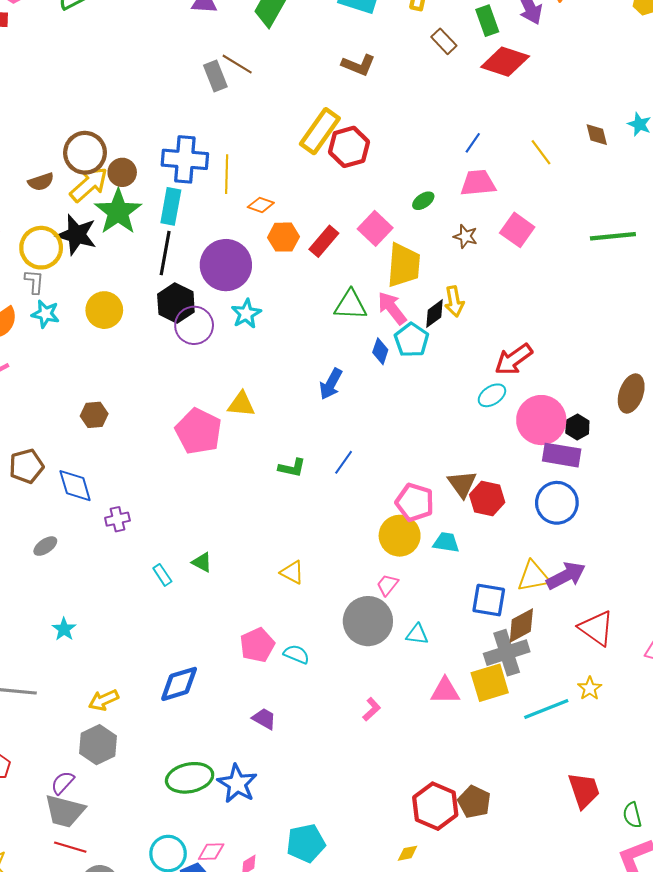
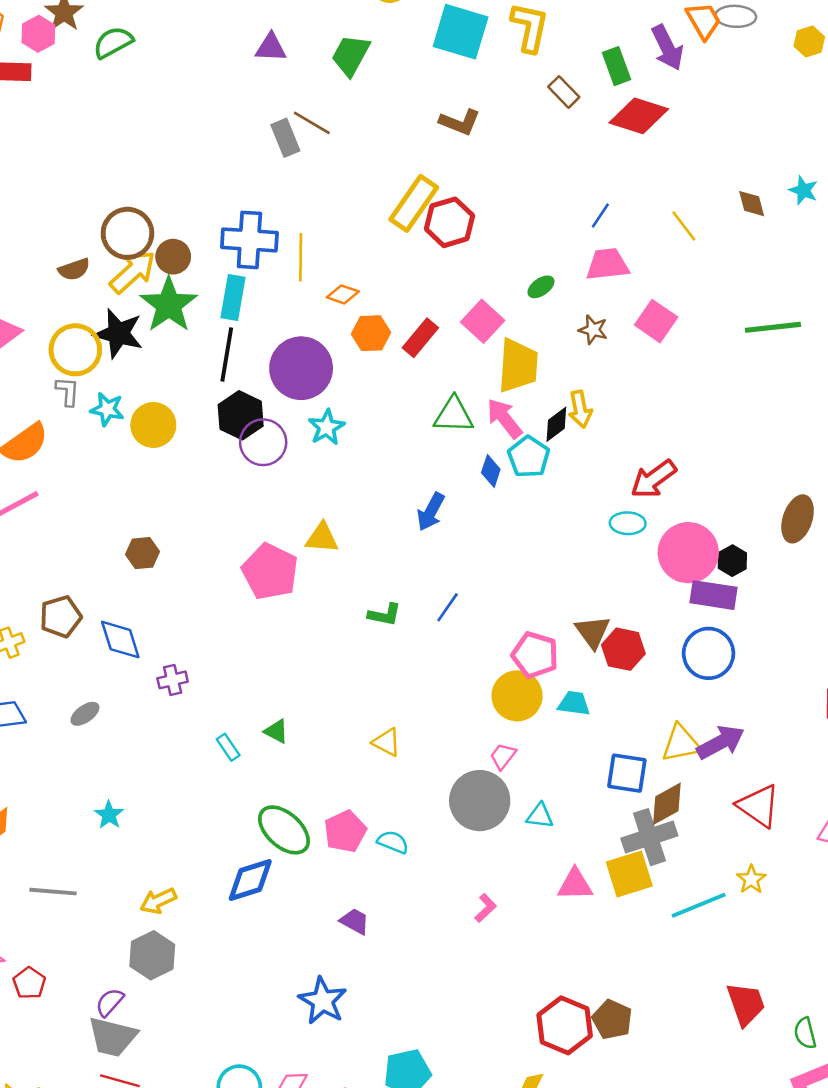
cyan star: (45, 314) -> (107, 409), moved
cyan ellipse: (492, 395) -> (628, 523), turned 36
green ellipse: (190, 778) -> (284, 830), moved, turned 54

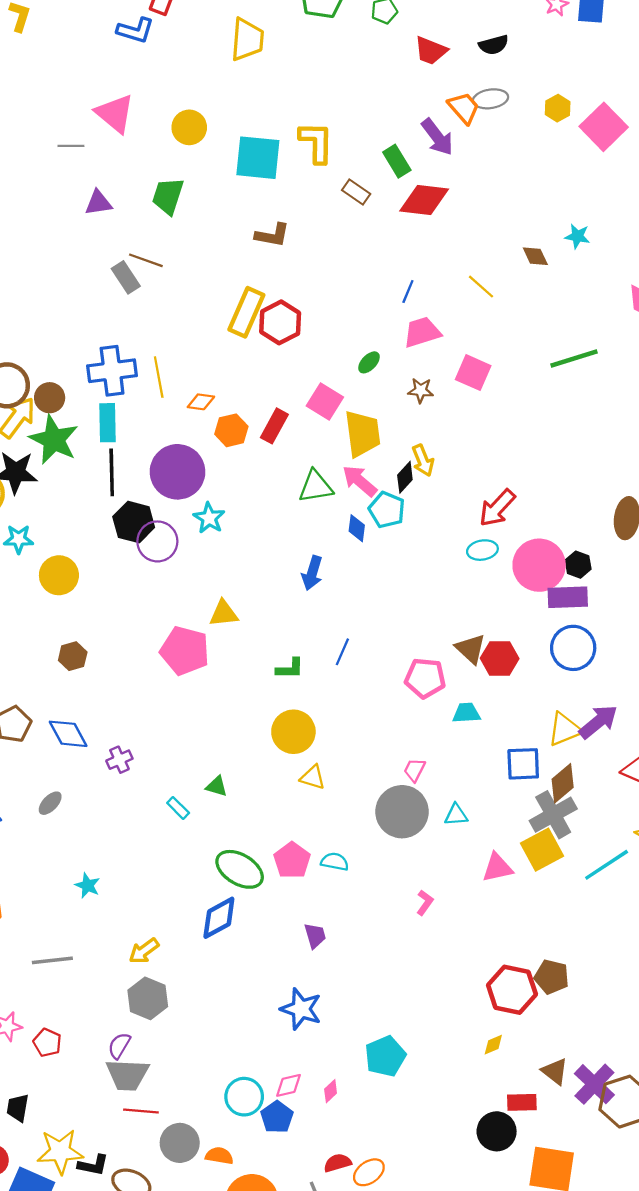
yellow circle: (153, 425) -> (59, 575), moved
yellow circle: (517, 696) -> (293, 732), moved
purple trapezoid: (355, 921) -> (315, 936), turned 56

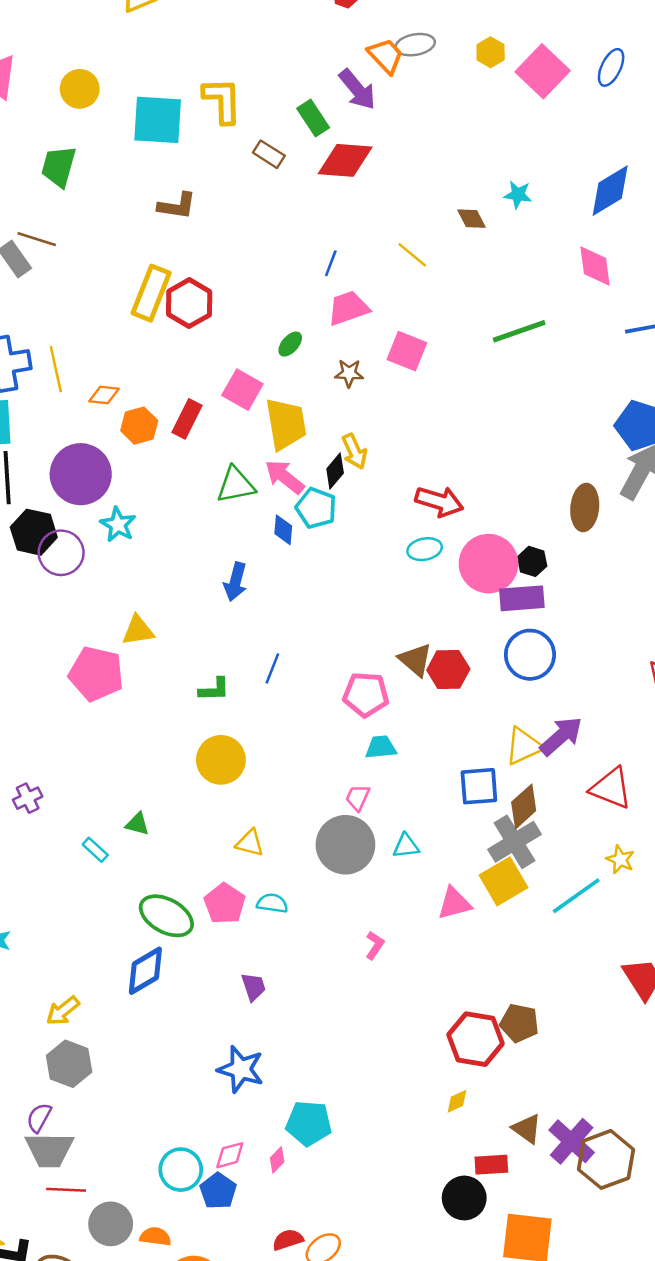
red arrow: (497, 508) -> (439, 501), turned -114
cyan trapezoid: (466, 713) -> (381, 747), moved
yellow triangle: (313, 777) -> (250, 843), moved
cyan pentagon: (385, 1056) -> (309, 1123), moved, turned 30

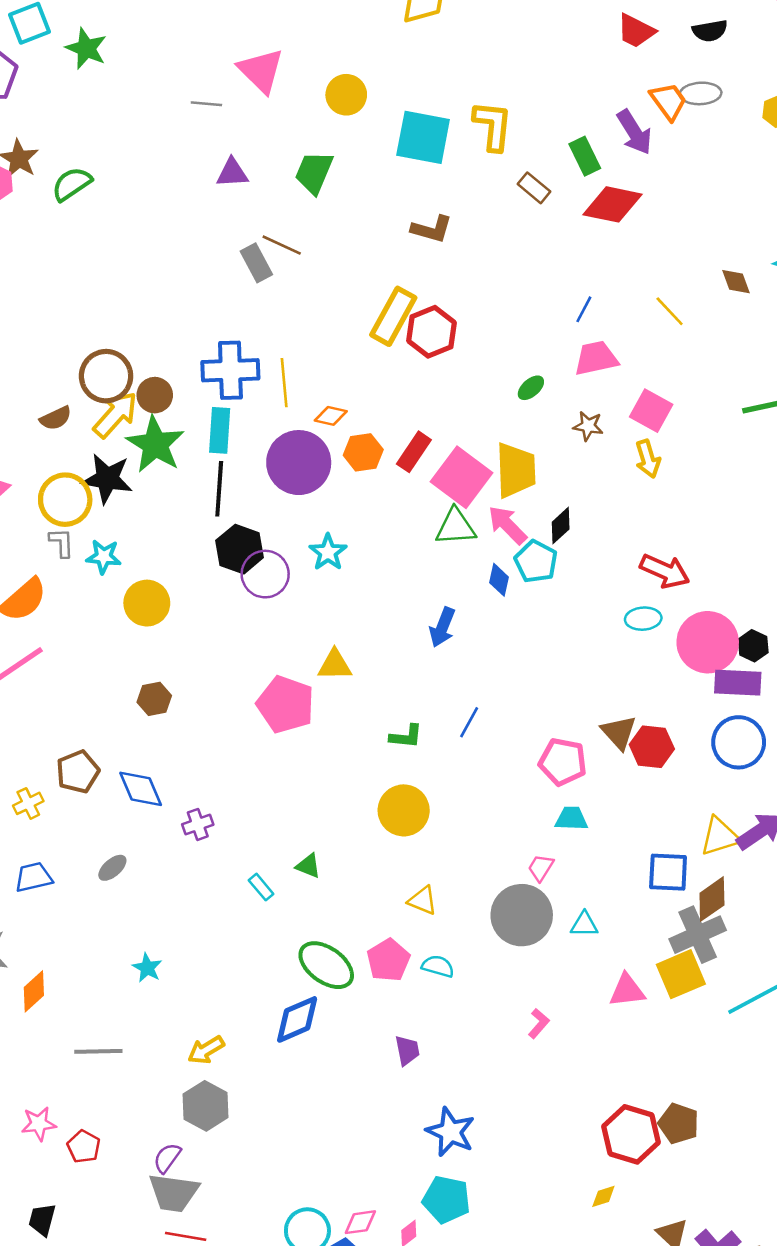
pink square: (242, 390) -> (462, 477), moved, size x1.4
yellow arrow: (354, 451) -> (648, 459), moved
purple circle: (81, 474) -> (299, 463), moved
blue star: (241, 1069) -> (450, 1132), moved

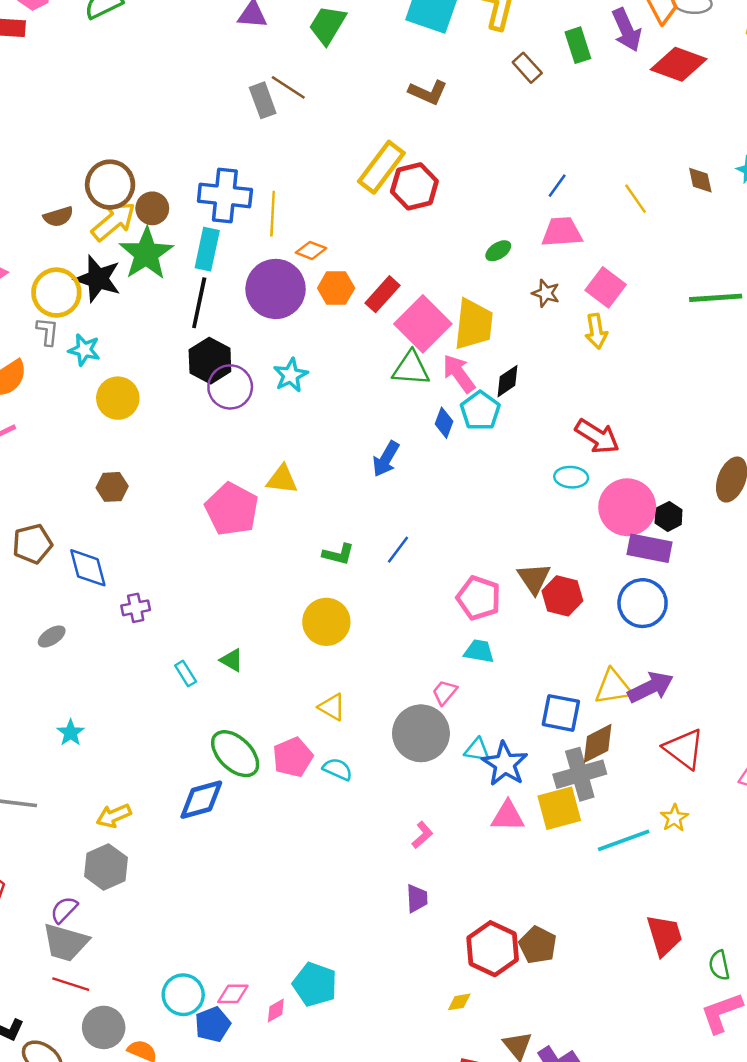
red diamond: (612, 204) -> (679, 64), moved
purple trapezoid: (407, 1050) -> (417, 898), moved
blue star: (450, 1132) -> (505, 764), moved

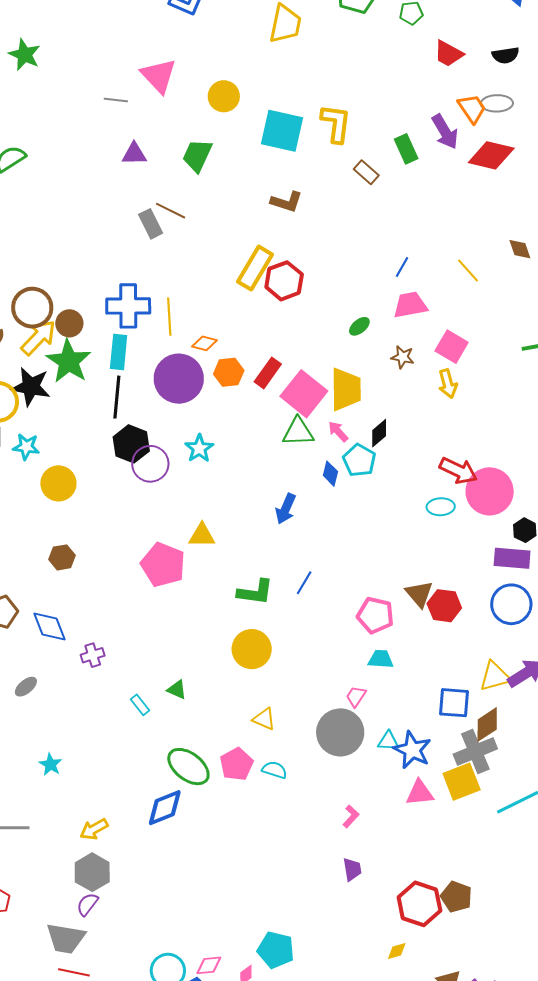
pink arrow: (459, 374) -> (338, 431), size x0.7
pink circle: (627, 507) -> (490, 491), moved
green L-shape: (338, 554) -> (255, 592), size x1.4
purple semicircle: (64, 910) -> (87, 904), moved

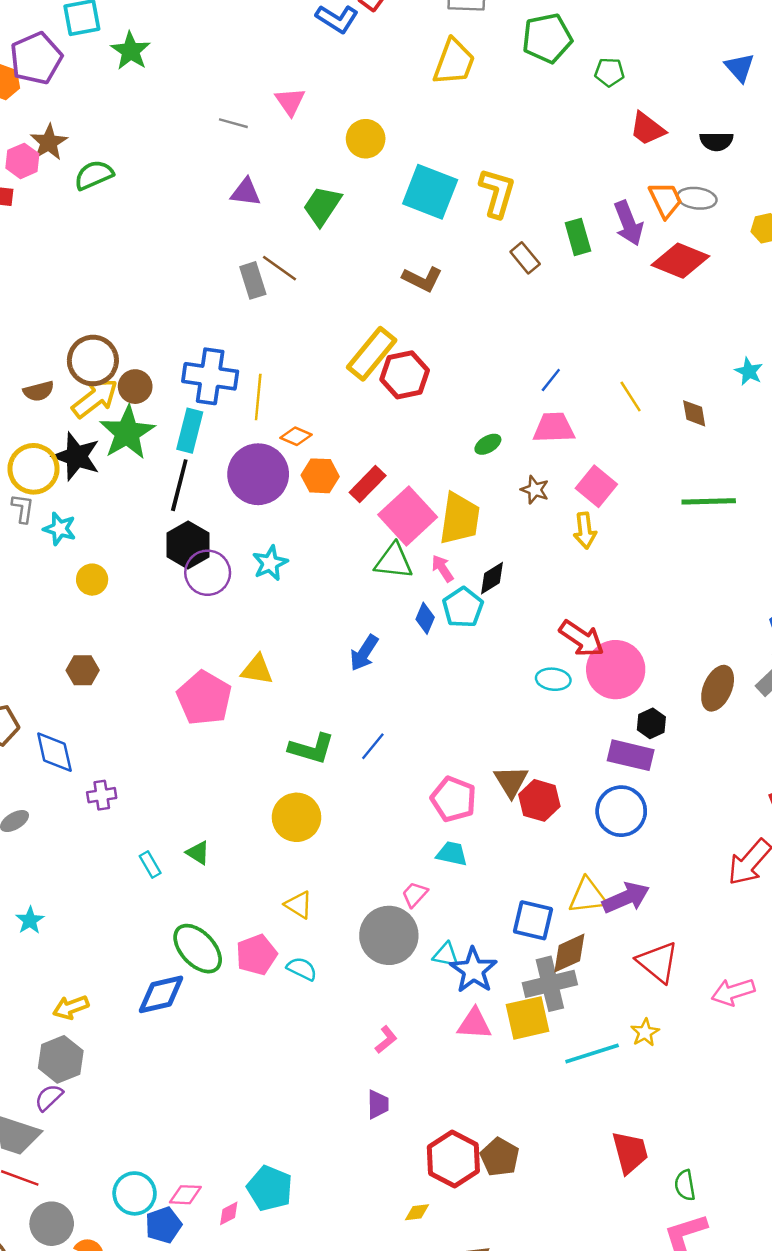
pink triangle: (159, 76) -> (290, 102), size x0.7
brown diamond: (520, 249) -> (694, 413), moved
yellow circle: (58, 483) -> (92, 580), size x0.7

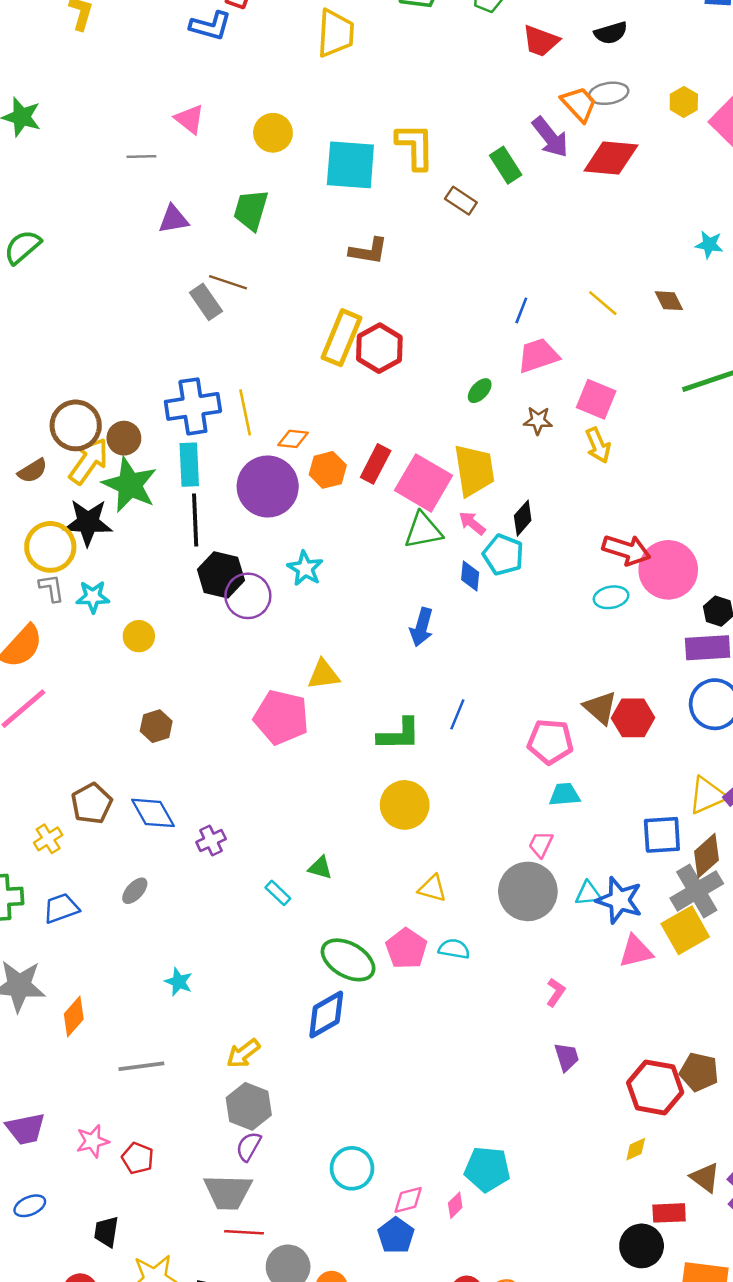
cyan circle: (135, 1193) -> (352, 1168), moved

